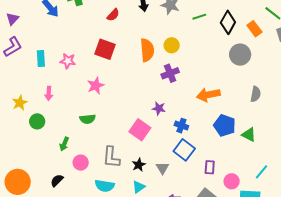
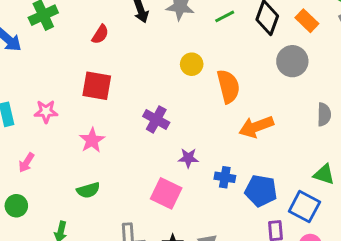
orange semicircle: (147, 50) -> (228, 86), moved
purple cross: (170, 73) -> (156, 119), moved, turned -30
pink arrow: (49, 93) -> (26, 163), turned 40
blue pentagon: (225, 125) -> (261, 191), moved
blue square: (184, 150) -> (304, 207), moved

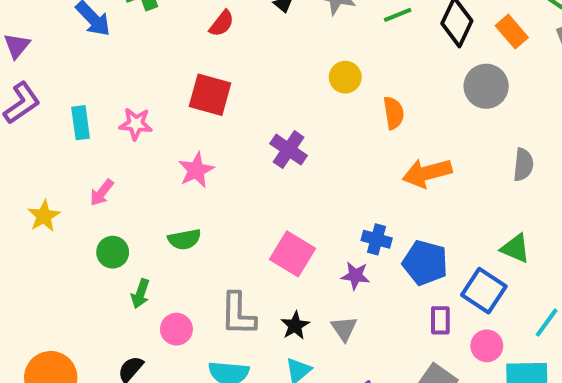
orange semicircle: (228, 86) -> (394, 113), size x0.7
purple star: (188, 158) -> (355, 276), moved
green circle: (16, 206) -> (113, 252), moved

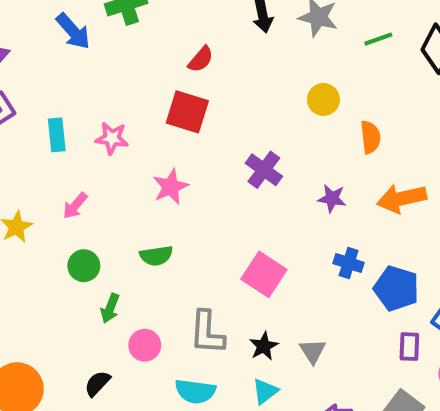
red semicircle: (222, 23) -> (201, 59), moved
purple star: (355, 276) -> (332, 198), moved

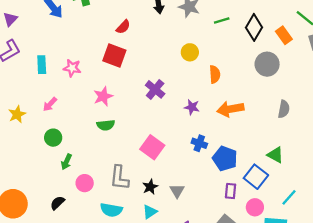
green semicircle: (156, 256) -> (106, 125), moved

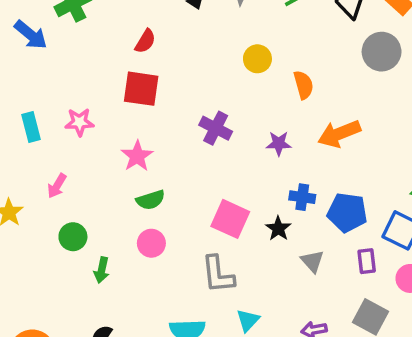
gray L-shape: (119, 178) -> (218, 274), moved
pink circle: (85, 183) -> (151, 243), moved
black star: (150, 187) -> (278, 229), moved
gray triangle: (177, 191) -> (312, 261), moved

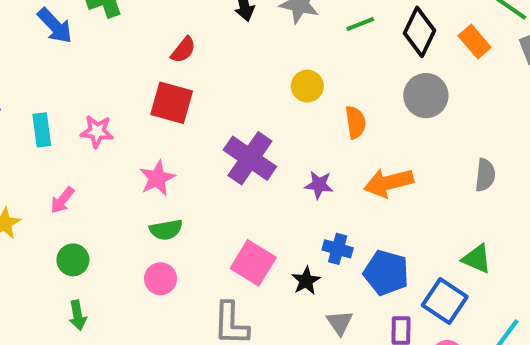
gray circle: (382, 52) -> (426, 96), moved
purple cross: (216, 128) -> (250, 158), size x1.4
green arrow: (102, 270) -> (78, 315), moved, turned -30

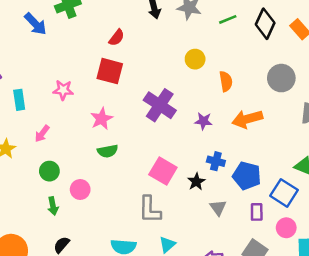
gray circle: (426, 96) -> (281, 78), moved
cyan rectangle: (42, 130) -> (19, 100), moved
pink circle: (161, 279) -> (80, 189), moved

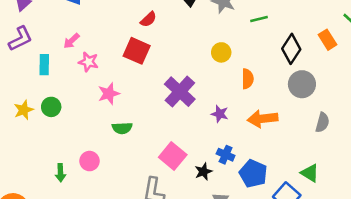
black diamond: (265, 24) -> (291, 49), moved
pink star: (102, 119) -> (109, 94), moved
pink arrow: (42, 134) -> (71, 41), moved
green circle: (49, 171) -> (51, 107), moved

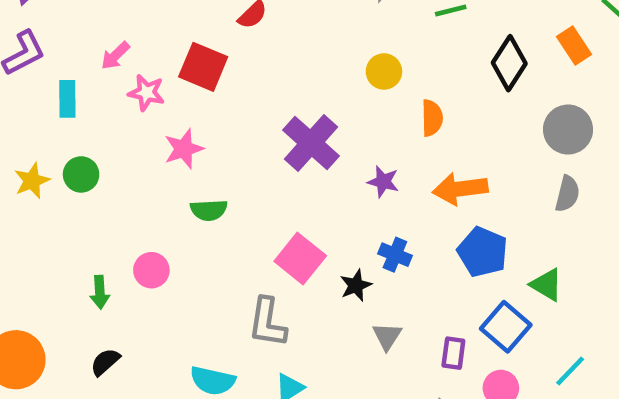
red square: (137, 51) -> (203, 67), moved
gray circle: (302, 84) -> (568, 130), moved
blue pentagon: (253, 174) -> (483, 252), moved

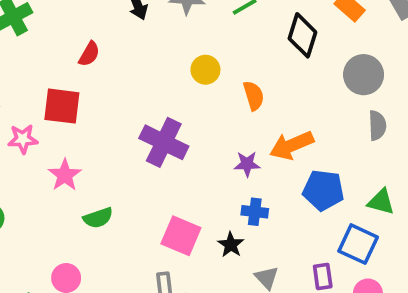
purple star: (383, 182) -> (247, 164), moved

